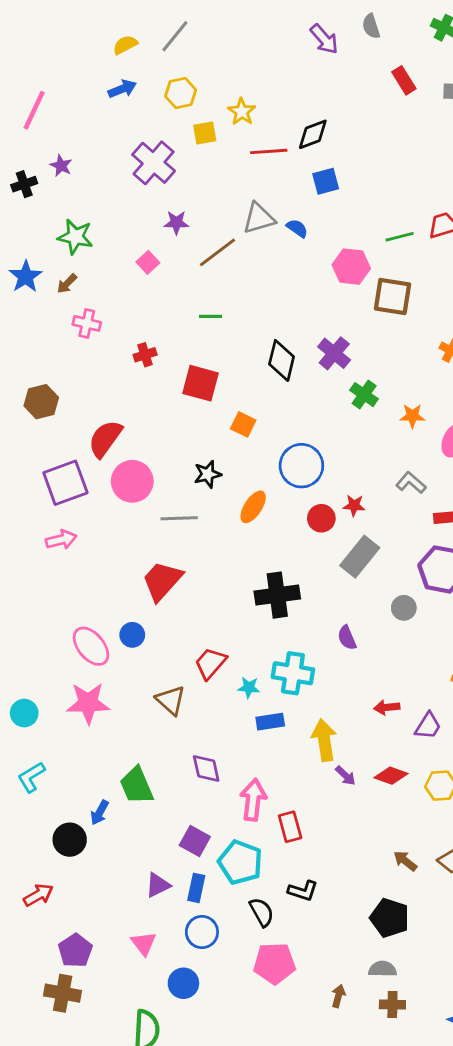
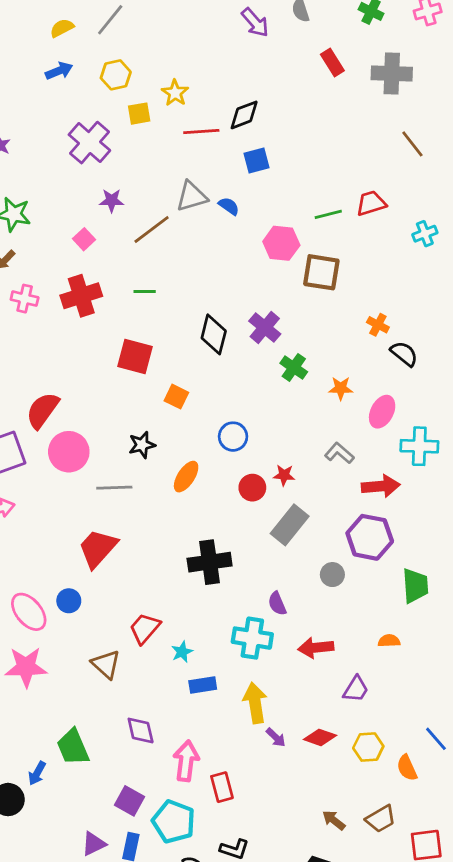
red cross: (145, 355) -> (81, 296), moved, size x1.8
blue circle: (301, 466) -> (233, 437), size x0.7
cyan cross: (293, 673) -> (252, 638), moved
cyan star: (249, 687) -> (182, 652), turned -30
red arrow: (387, 707) -> (316, 648), moved, size x1.4

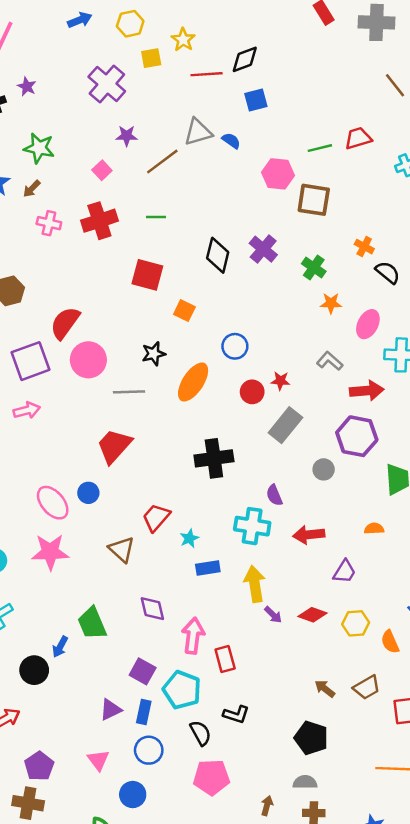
green cross: (294, 368) -> (314, 267), moved
orange ellipse: (186, 477) -> (193, 382), size x1.4

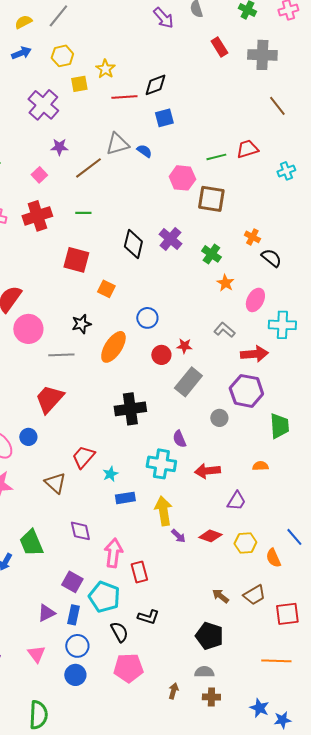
orange star: (331, 303) -> (225, 283), turned 30
blue circle: (133, 795) -> (75, 675), moved

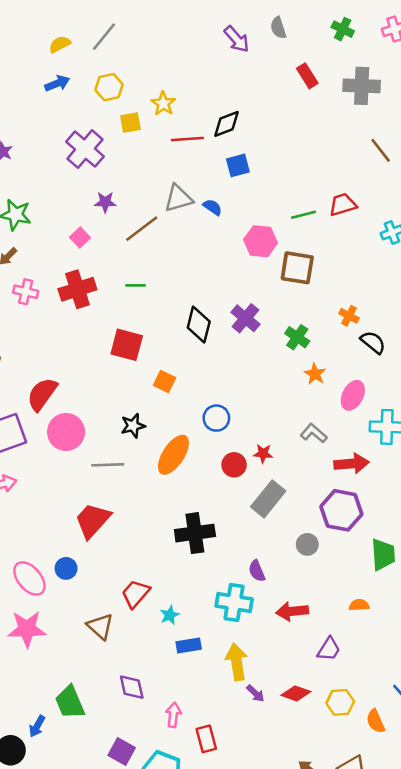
pink arrow: (113, 553) -> (173, 715), size x0.7

